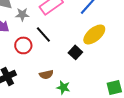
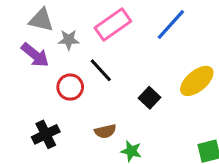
yellow ellipse: (94, 34) -> (197, 81), moved

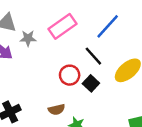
black line: (101, 70) -> (93, 56), moved
red circle: (70, 87) -> (70, 75), moved

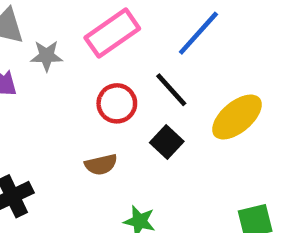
red circle: (70, 75) -> (117, 103), moved
brown semicircle: (57, 110) -> (101, 165), moved

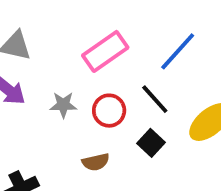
gray star: (47, 56) -> (63, 105), moved

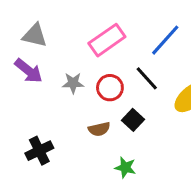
black square: (151, 143) -> (133, 120), moved

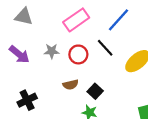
purple arrow: (29, 71) -> (19, 54), moved
black square: (133, 120) -> (95, 91), moved

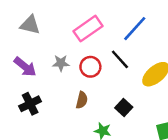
brown semicircle: (71, 85) -> (82, 100), turned -64
black square: (95, 91) -> (124, 107), moved
black cross: (27, 100) -> (30, 104), moved

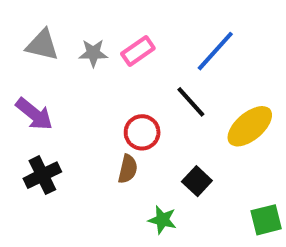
pink rectangle: (88, 29) -> (138, 51), size x0.7
gray star: (61, 63) -> (93, 53), moved
red circle: (90, 67) -> (142, 132), moved

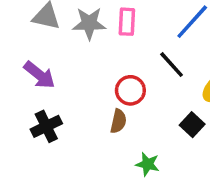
pink rectangle: (138, 51) -> (127, 22), turned -52
gray star: (93, 53) -> (89, 23), size x1.4
black square: (197, 181) -> (192, 125), moved

